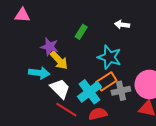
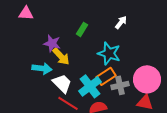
white arrow: (122, 25) -> (121, 22), turned 120

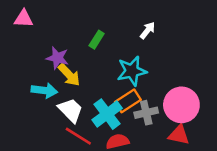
cyan star: (109, 53) -> (132, 71), turned -30

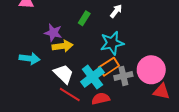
white arrow: (148, 30) -> (116, 11), moved
yellow arrow: (69, 75) -> (63, 46), turned -54
cyan arrow: (44, 91) -> (30, 58), moved
red triangle: (179, 135) -> (161, 91), moved

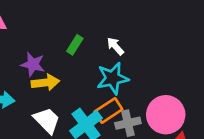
white arrow: (116, 11) -> (115, 46), moved, turned -80

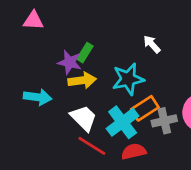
green rectangle: (75, 45) -> (85, 53), moved
cyan star: (113, 78) -> (128, 79), moved

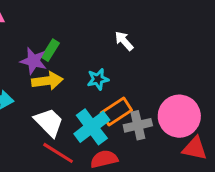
cyan star: (128, 79) -> (98, 79), size x0.6

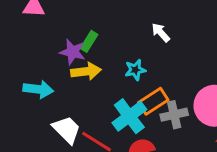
white trapezoid: (49, 122) -> (67, 130), moved

